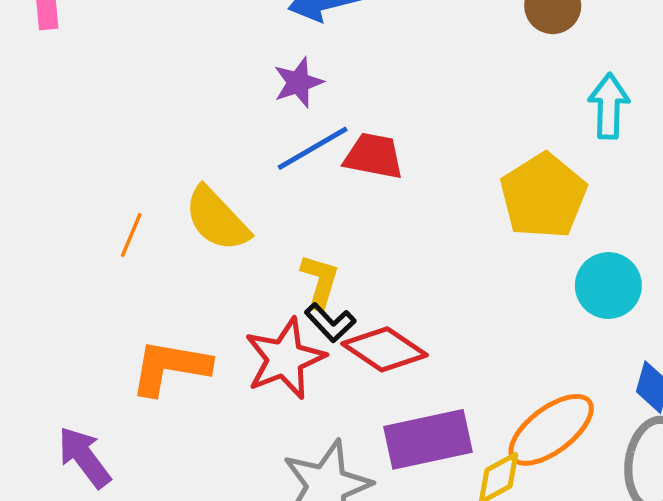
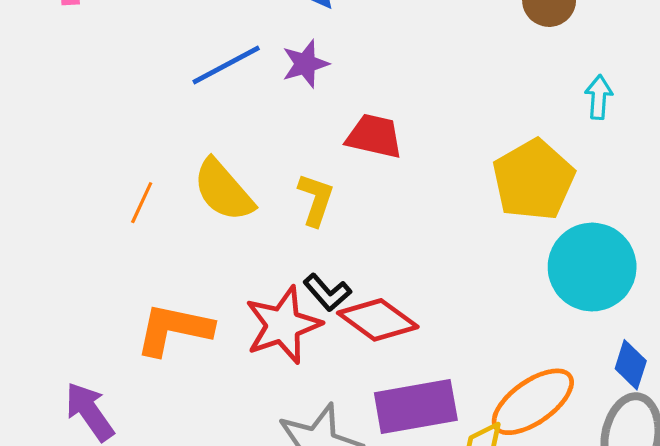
cyan arrow: (609, 106) -> (599, 97), size x0.7
blue line: (313, 148) -> (226, 65), moved
yellow L-shape: (320, 282) -> (316, 200), moved
cyan circle: (608, 286) -> (592, 267), size x1.4

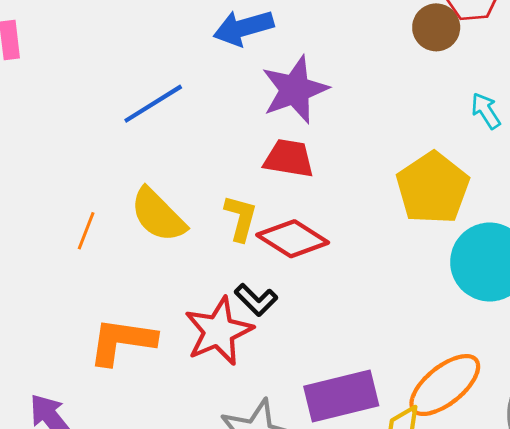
purple star: (305, 64) -> (295, 90), moved, size x1.6
cyan arrow: (599, 97) -> (486, 111), turned -33
red diamond: (378, 320) -> (293, 239), moved

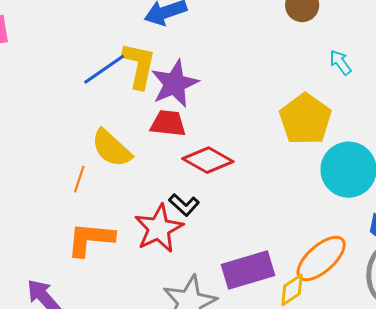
purple star: (295, 90) -> (175, 84), moved
red trapezoid: (289, 158) -> (168, 123), moved
yellow L-shape: (241, 218) -> (139, 65), moved, size x1.4
orange line: (86, 231) -> (79, 179), moved

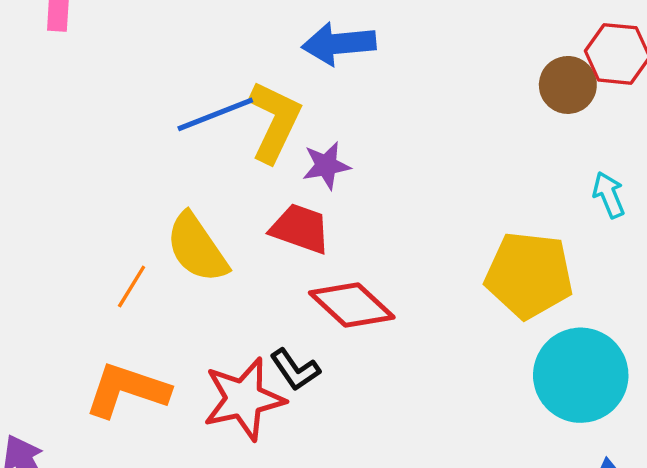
purple star: (175, 84) -> (326, 166), size x0.6
yellow pentagon: (305, 119) -> (529, 275), turned 30

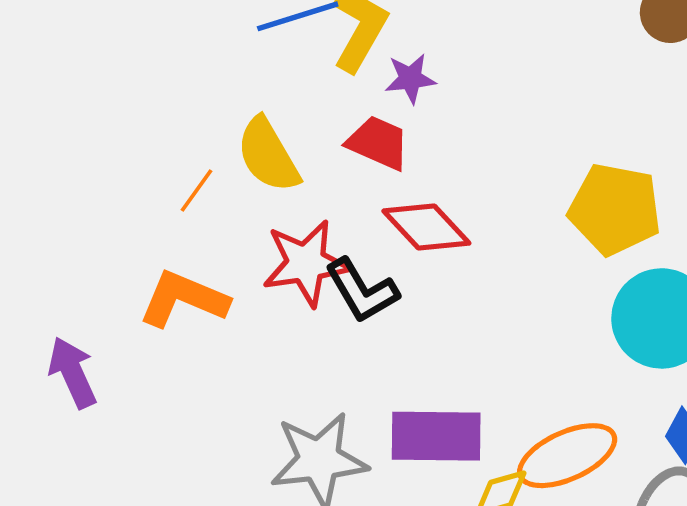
black L-shape: (295, 370) -> (362, 291), size x1.4
red star: (244, 399) -> (306, 263), moved

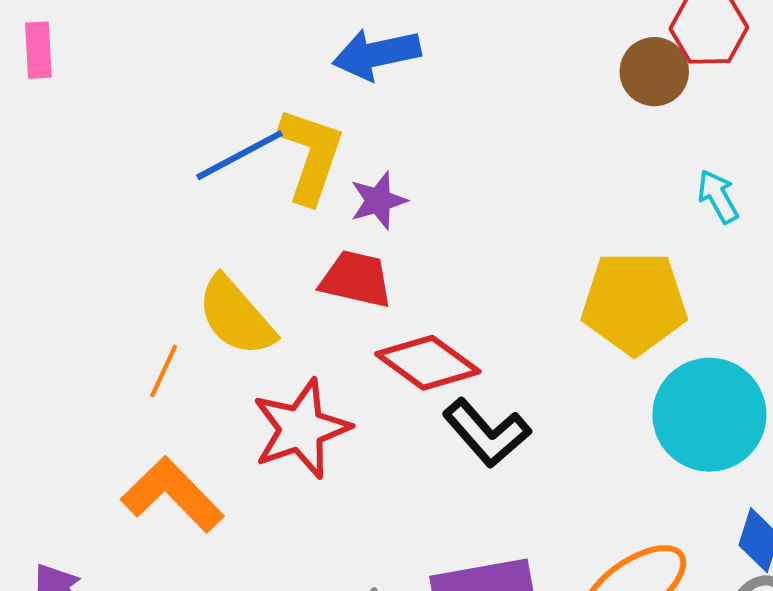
black L-shape: (362, 291) -> (487, 433), moved
orange L-shape: (184, 299) -> (172, 495), turned 34

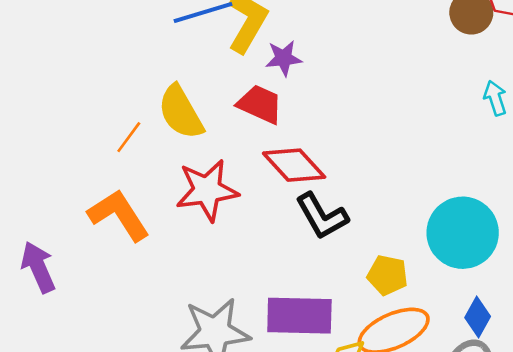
yellow pentagon: (634, 303) -> (387, 275), moved, size x0.6

